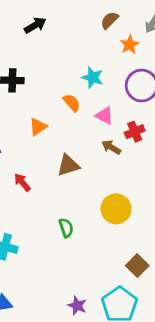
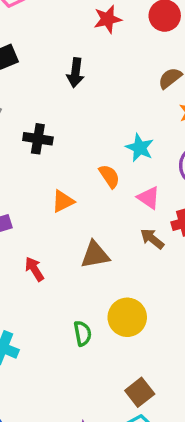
black arrow: (35, 25) -> (75, 73), turned 120
yellow circle: (116, 209) -> (127, 317), moved
brown square: (137, 266) -> (140, 392), moved

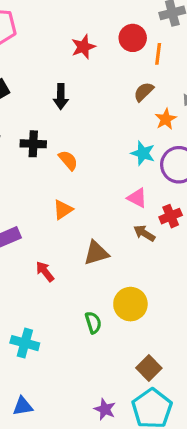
black cross: (38, 139) -> (33, 144), moved
cyan star: (140, 148) -> (143, 153), moved
orange semicircle: (109, 176) -> (68, 160), moved

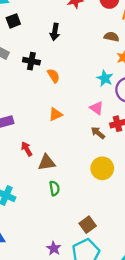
brown semicircle: (144, 92) -> (112, 37), turned 48
orange triangle: (63, 210) -> (56, 114), moved
brown triangle: (96, 253) -> (47, 162), moved
yellow circle: (130, 304) -> (102, 168), moved

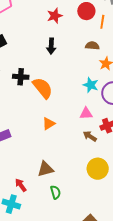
black arrow: (55, 32) -> (51, 46), moved
orange semicircle: (54, 76) -> (43, 88), size x1.6
pink triangle: (97, 108) -> (86, 113), turned -32
red arrow: (27, 149) -> (21, 185), moved

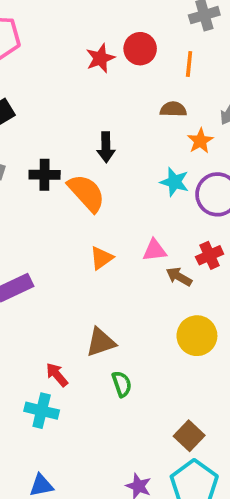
red circle: (86, 11) -> (140, 49), moved
black arrow: (51, 46) -> (106, 147), moved
pink triangle: (86, 113) -> (155, 250), moved

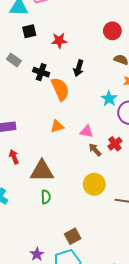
red circle: (140, 49) -> (112, 31), moved
red star: (100, 58) -> (59, 41), moved
red cross: (210, 255) -> (115, 144), turned -32
brown triangle: (101, 342) -> (42, 171), size x1.4
red arrow: (57, 375) -> (14, 157), moved

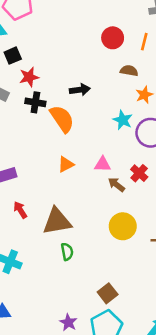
red star: (59, 41) -> (29, 77), moved
black arrow: (79, 68) -> (80, 90), turned -105

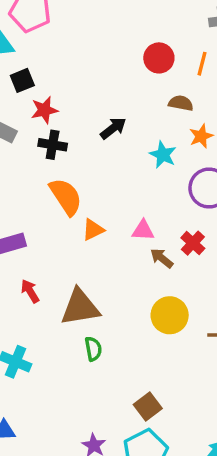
black arrow: (80, 90) -> (113, 128), turned -30
orange semicircle: (62, 119) -> (66, 197), moved
cyan star: (123, 120) -> (163, 155), moved

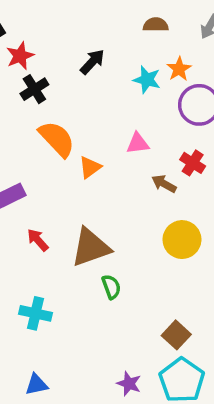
orange star: (201, 136) -> (179, 69), moved
black cross: (53, 145) -> (34, 89), turned -32
pink triangle: (143, 230) -> (138, 143), moved

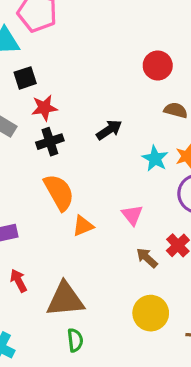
pink triangle: (138, 143) -> (132, 215), turned 45

